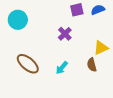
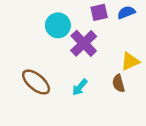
cyan circle: (18, 20) -> (58, 25), moved
purple cross: (65, 34) -> (84, 43), size x1.5

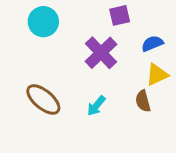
blue semicircle: (126, 12) -> (152, 43), moved
cyan circle: (58, 25) -> (43, 22), moved

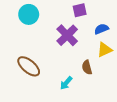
brown semicircle: (143, 101) -> (87, 67), moved
cyan arrow: (96, 106) -> (66, 83), moved

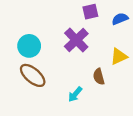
cyan circle: (29, 14) -> (29, 46), moved
blue semicircle: (101, 29) -> (120, 19), moved

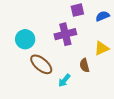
purple cross: (76, 40) -> (65, 34), turned 30
brown ellipse: (33, 75) -> (41, 64), moved

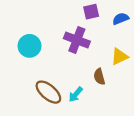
purple cross: (65, 34) -> (77, 40), turned 35
brown ellipse: (41, 64) -> (48, 92), moved

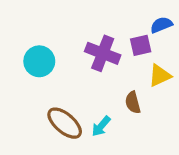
purple square: (91, 12) -> (141, 45), moved

